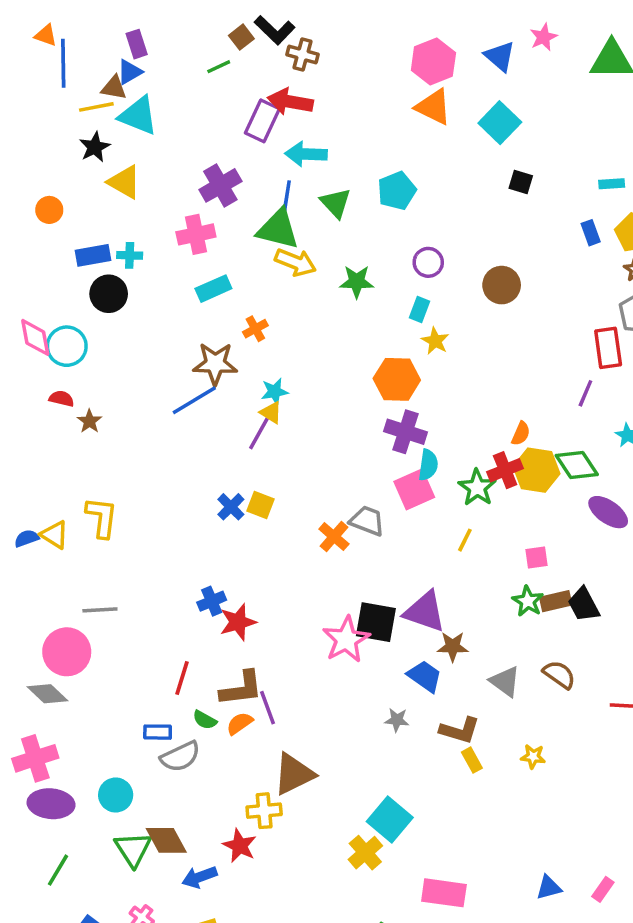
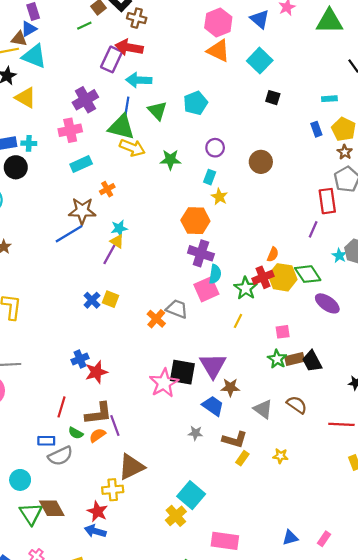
purple triangle: (425, 612) -> (213, 366), turned 40
yellow rectangle: (472, 760) -> (242, 458), turned 64
blue arrow: (199, 877) -> (95, 531), moved, turned 36

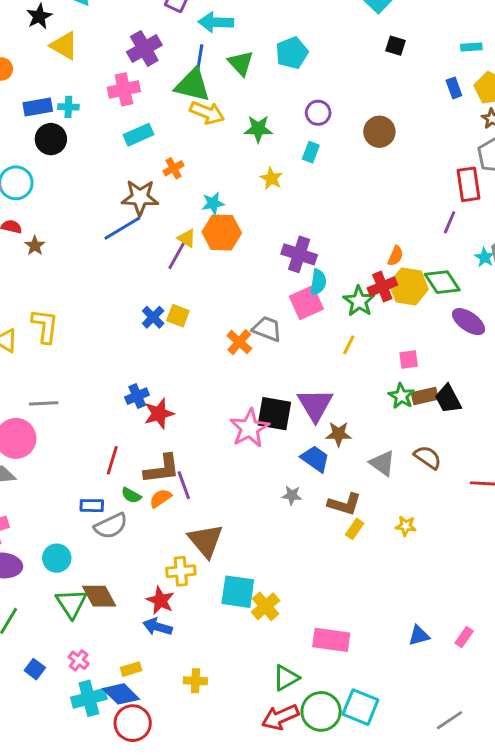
yellow star: (219, 197) -> (271, 178), moved
orange hexagon: (195, 221) -> (222, 232), moved
cyan star: (119, 228) -> (213, 203), moved
brown triangle: (131, 467) -> (206, 541), turned -44
cyan square: (191, 495) -> (238, 592), moved, turned -32

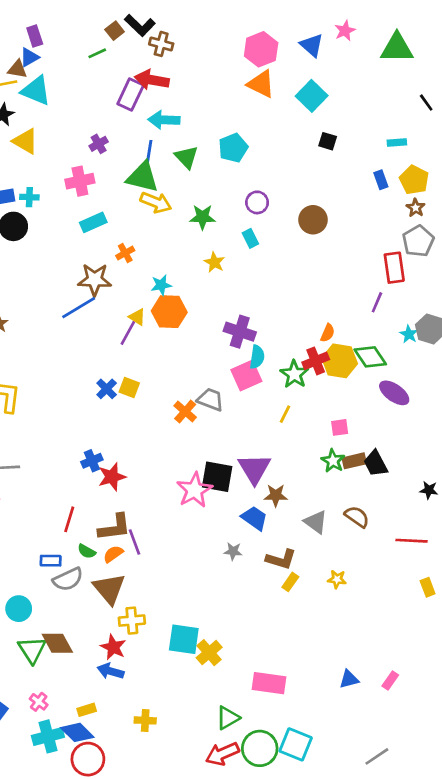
purple cross: (144, 49) -> (99, 144), size x0.6
cyan rectangle: (311, 152) -> (250, 238), turned -48
brown triangle: (206, 541) -> (109, 589), moved

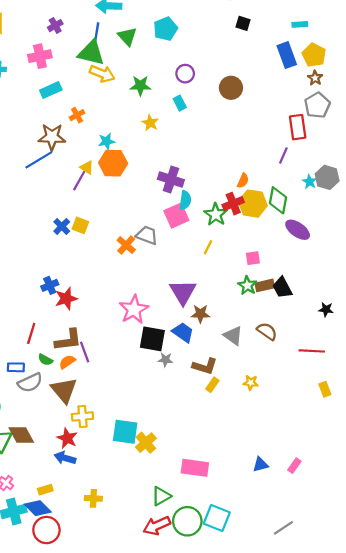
blue rectangle: (381, 180) -> (287, 55), size x1.6
green diamond: (370, 357) -> (278, 200), turned 44
black square: (217, 477) -> (152, 339), moved

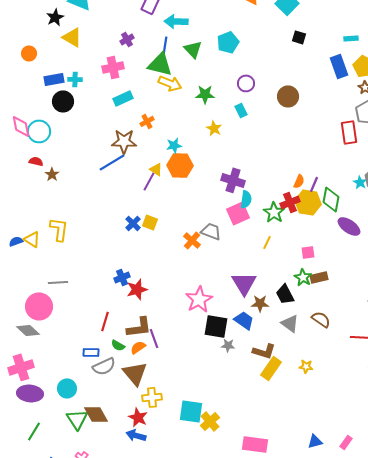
purple line: (283, 155) -> (314, 184), moved
black trapezoid: (282, 288) -> (285, 294), moved
yellow rectangle: (212, 385) -> (271, 368), size x1.6

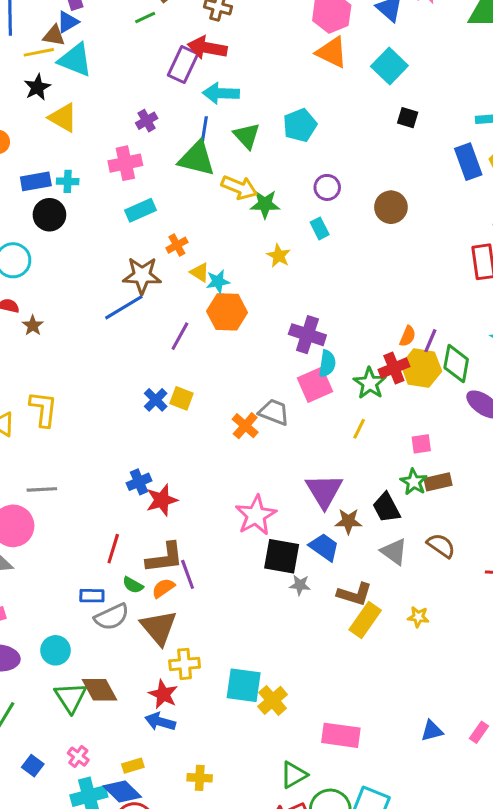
yellow arrow: (170, 83) -> (239, 187), moved
yellow triangle: (156, 169) -> (200, 272), moved

